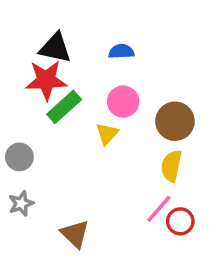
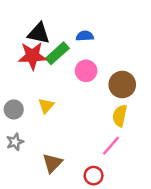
green rectangle: (64, 107) -> (57, 53), moved
yellow triangle: (107, 134) -> (46, 106), moved
red circle: (180, 221) -> (94, 176), moved
brown triangle: (75, 234) -> (52, 163), turned 30

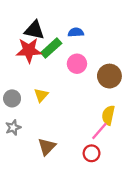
yellow semicircle: (120, 116) -> (108, 115), moved
red circle: (94, 176) -> (92, 153), moved

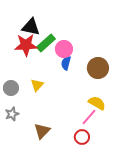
blue semicircle: (76, 32) -> (66, 63), moved, turned -72
pink circle: (77, 64) -> (64, 49), moved
yellow semicircle: (108, 115) -> (97, 103), turned 108

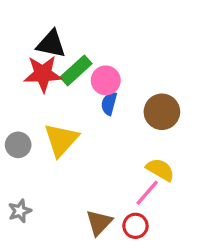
yellow triangle: (37, 85) -> (61, 140), size x1.6
gray star: (12, 114) -> (20, 211), moved
brown triangle: (42, 131) -> (99, 223), moved

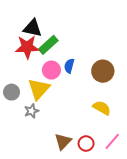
pink circle: (106, 80) -> (51, 70), moved
pink line: (147, 193) -> (112, 141), moved
gray star: (20, 211) -> (31, 111), moved

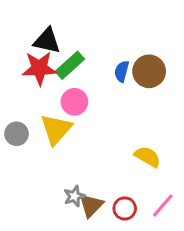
blue semicircle: (69, 66) -> (122, 71), moved
brown circle: (103, 71) -> (149, 71), moved
gray star: (31, 111) -> (74, 196), moved

